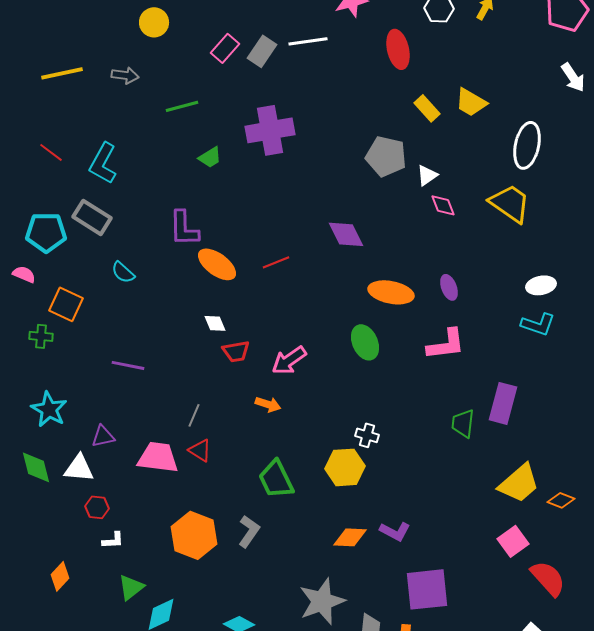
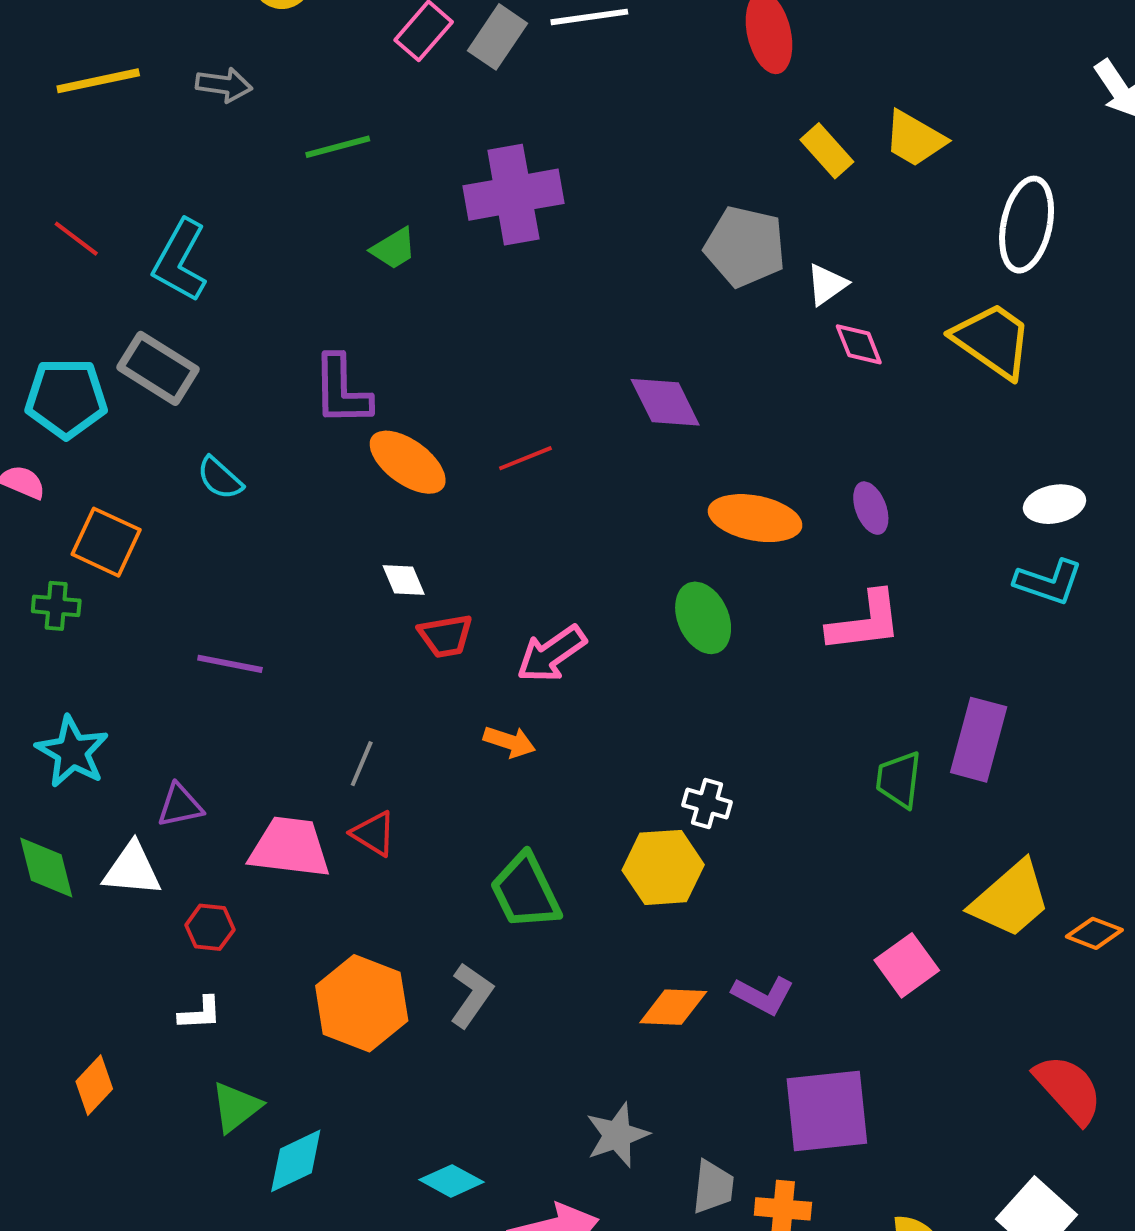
red hexagon: (97, 507) -> (210, 927), moved
pink square: (513, 541) -> (907, 965), moved
gray star: (322, 601) -> (617, 1135), size x0.7

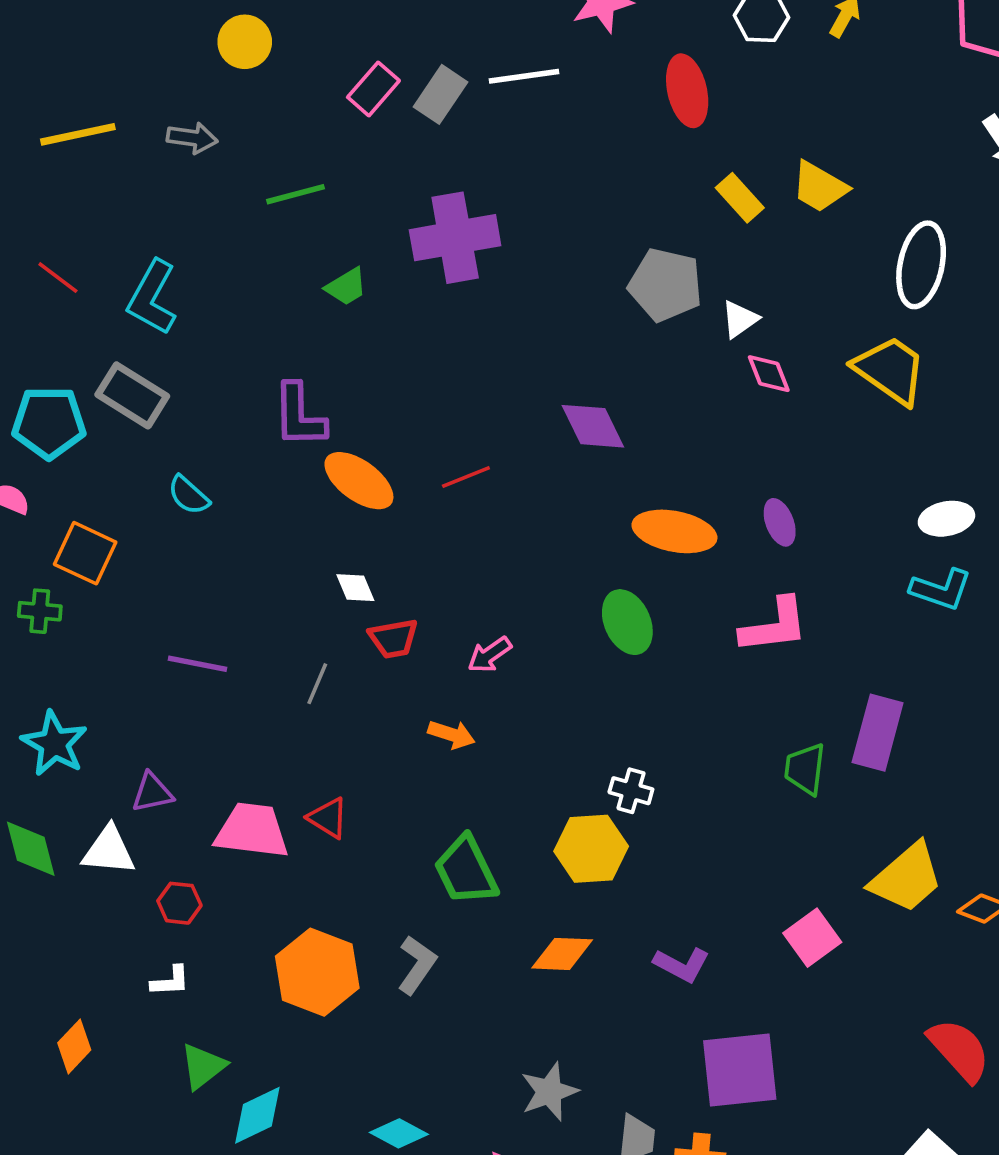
pink arrow: (551, 654) -> (490, 655), size x0.7
gray line: (362, 764) -> (317, 684), moved
orange diamond: (673, 1007) -> (562, 954), moved

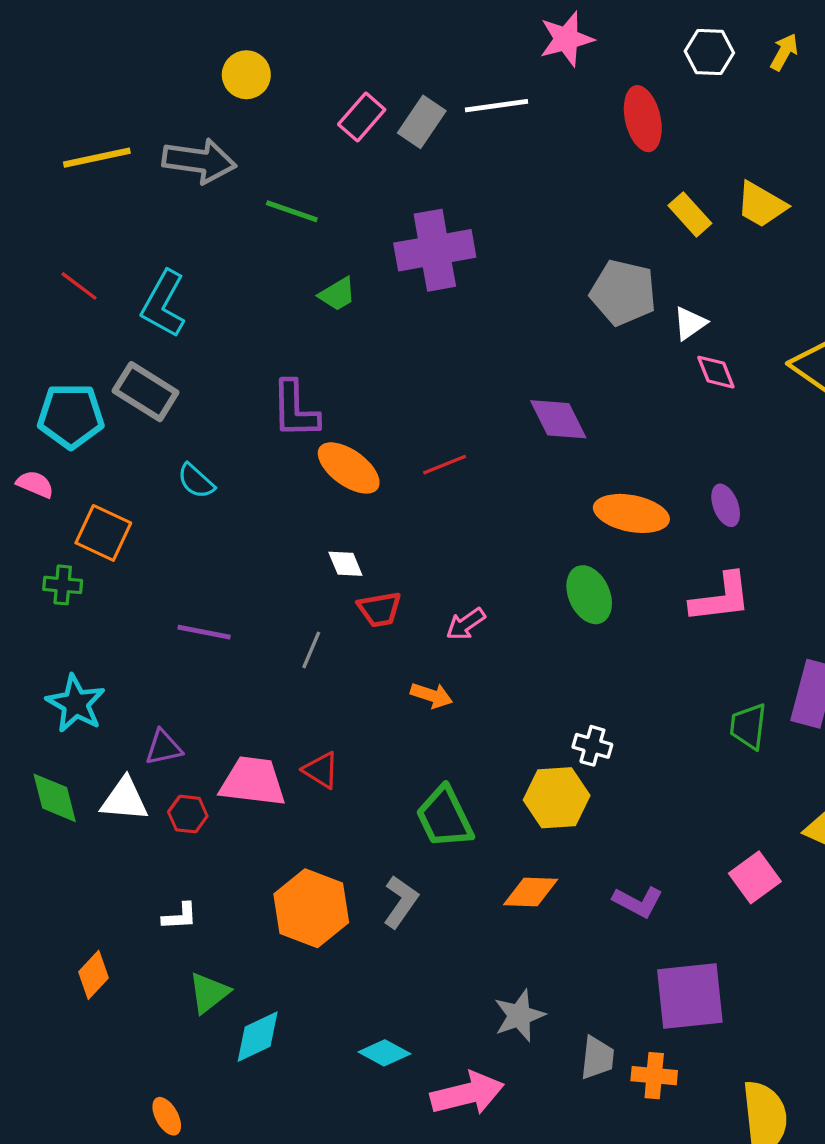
gray arrow: (192, 138) -> (199, 161), size x1.6
green line: (295, 194) -> (292, 211), turned 34
red hexagon: (179, 903) -> (188, 814), moved

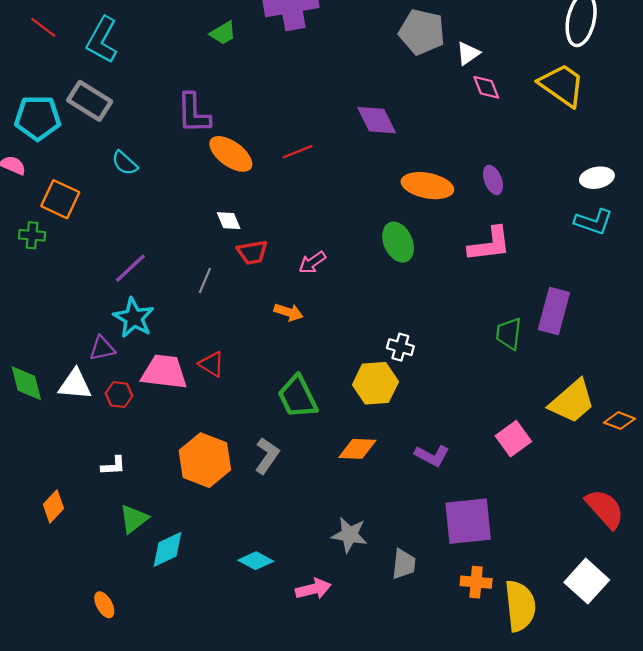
purple line: (204, 632) -> (130, 268), turned -54
cyan star: (76, 704) -> (134, 318), moved
gray star: (519, 1016) -> (349, 535), turned 30
orange cross: (654, 1076) -> (476, 582), moved
pink arrow: (467, 1093) -> (313, 589), size x0.7

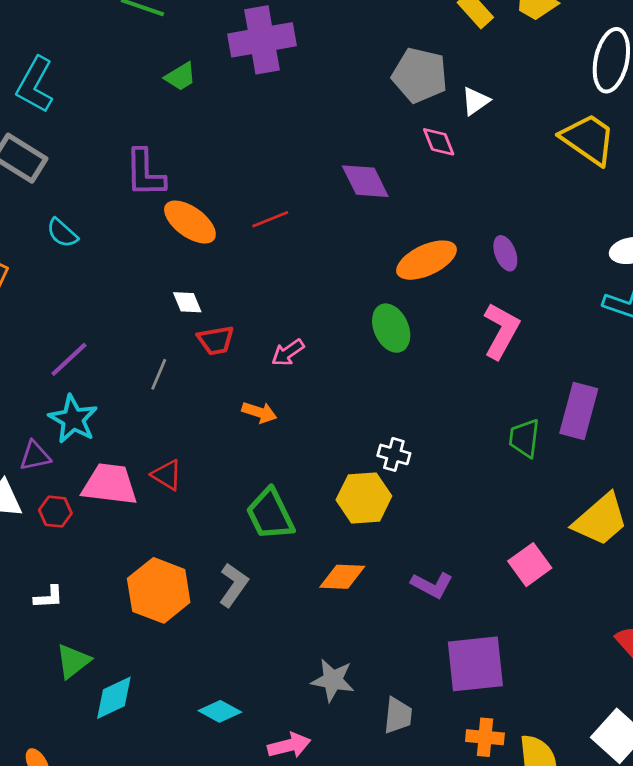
pink diamond: (486, 87) -> (439, 142), moved
orange ellipse: (427, 186) -> (427, 260), turned -36
pink L-shape: (490, 244) -> (501, 331), turned -54

